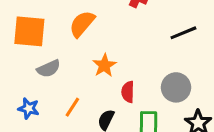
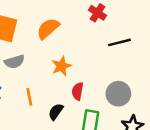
black line: (183, 33) -> (120, 42), moved
orange line: (72, 107) -> (29, 97), turned -54

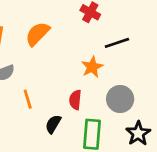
orange star: (61, 66) -> (92, 67), moved
orange line: (29, 97) -> (28, 99), moved

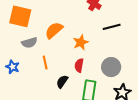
orange semicircle: (38, 34) -> (54, 30), moved
orange star: (92, 67) -> (81, 42), moved

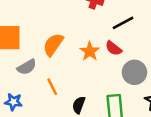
red semicircle: (79, 65) -> (114, 48), moved, turned -48

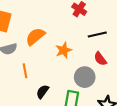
red semicircle: (114, 48) -> (100, 59), moved
gray circle: (134, 72) -> (85, 77), moved

